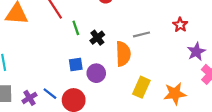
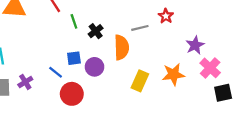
red star: (180, 25) -> (166, 16), moved
blue line: (50, 94) -> (56, 72), moved
orange star: (175, 94) -> (173, 74), moved
purple cross: (30, 98) -> (25, 82), moved

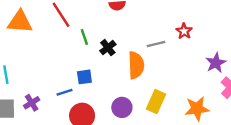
purple circle: (94, 67) -> (122, 107), moved
blue line: (56, 72) -> (64, 92), turned -56
orange star: (173, 74) -> (197, 109), moved

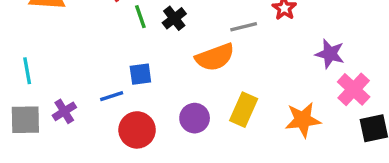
black cross: (108, 48) -> (174, 18), moved
purple star: (216, 63) -> (330, 54), turned -30
orange semicircle: (136, 65) -> (215, 57), turned 72

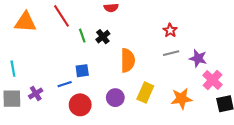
gray line: (244, 27) -> (171, 53), moved
orange semicircle: (215, 57) -> (128, 60), turned -70

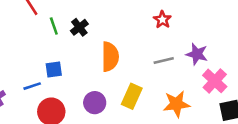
gray line: (171, 53) -> (164, 60), moved

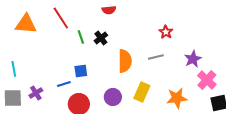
purple star: (197, 54) -> (193, 59), turned 30
gray line: (164, 60) -> (156, 57), moved

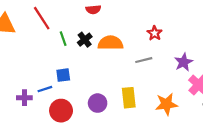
orange semicircle: (125, 61) -> (110, 43), moved, turned -90
yellow rectangle: (142, 92) -> (129, 98), turned -30
purple cross: (36, 93) -> (24, 98), moved, turned 32

